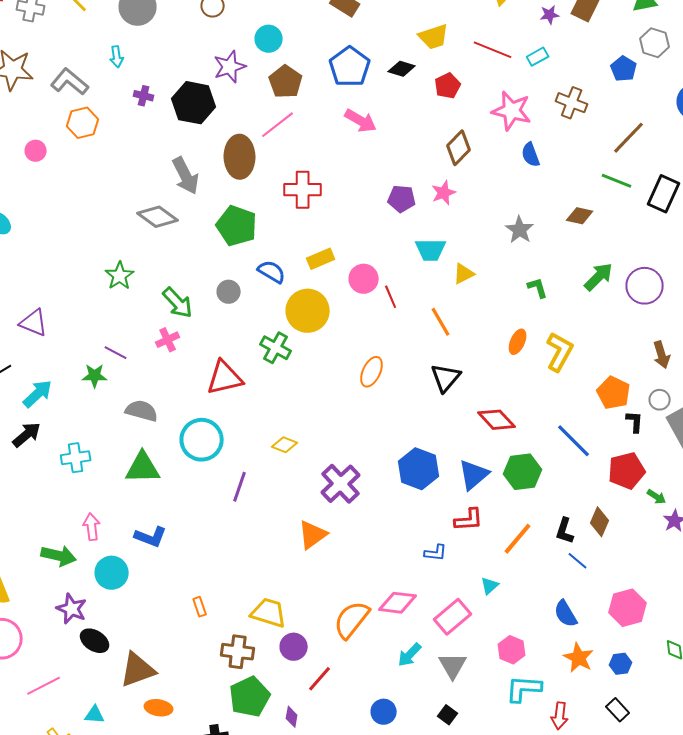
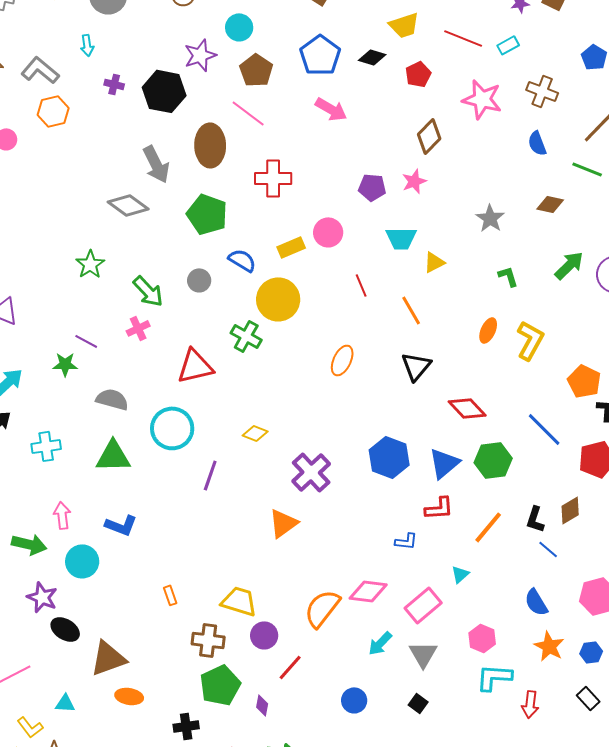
pink line: (278, 125) -> (248, 113), turned 75
blue semicircle: (531, 155) -> (537, 143), moved
pink circle: (364, 279) -> (328, 232), moved
brown diamond: (600, 522) -> (570, 510), turned 36

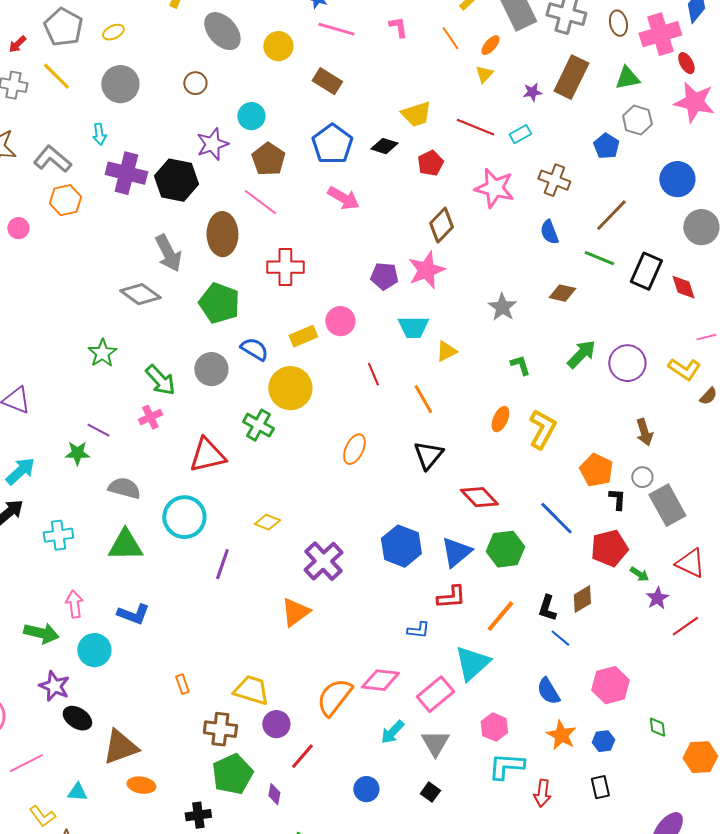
purple cross: (114, 84) -> (126, 173), size x2.0
pink star: (414, 181) -> (426, 270), size x1.5
gray circle: (199, 280) -> (211, 369), size x1.4
cyan triangle: (460, 574) -> (472, 663), size x2.0
black rectangle: (588, 698) -> (600, 787), turned 30

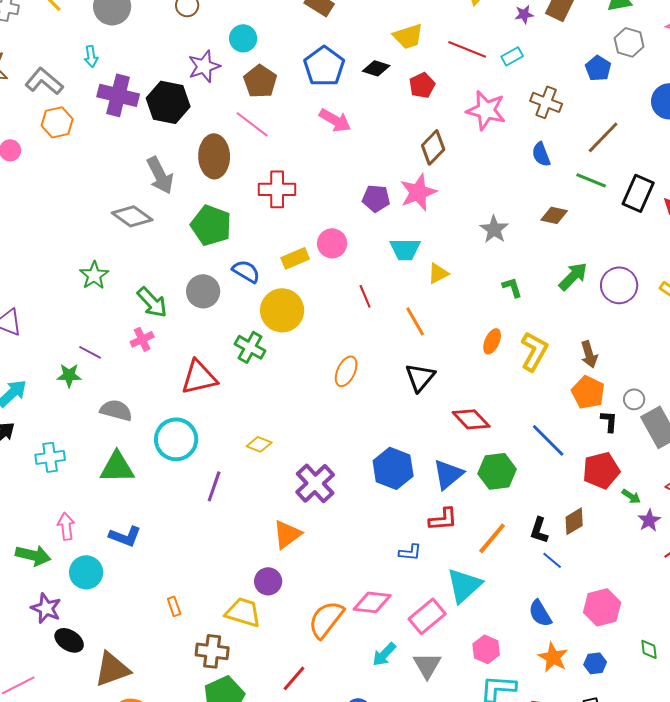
brown arrow: (644, 432) -> (589, 354), moved
purple circle: (276, 724) -> (268, 581), moved

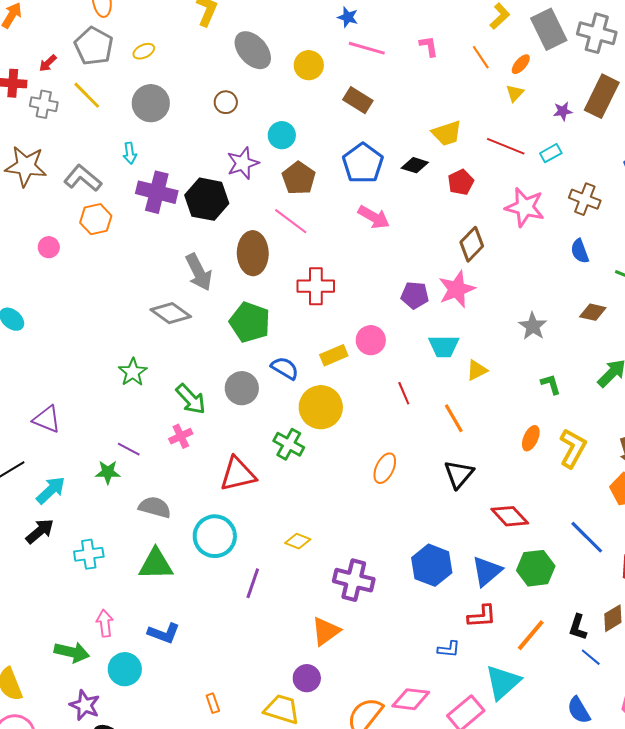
purple cross: (315, 483) -> (354, 580), turned -33

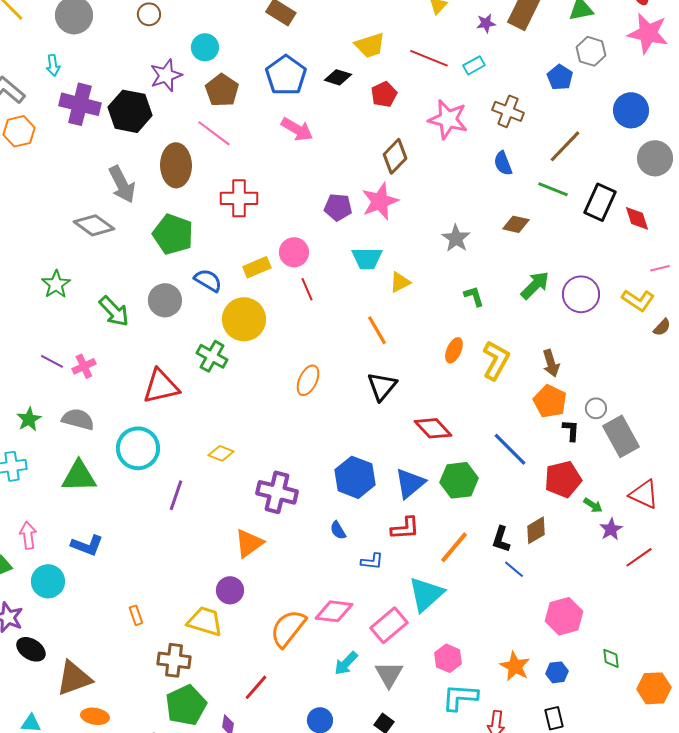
red line: (404, 393) -> (307, 289), moved
pink cross: (181, 436) -> (84, 366), moved
green star: (108, 472) -> (29, 419), moved, turned -30
blue semicircle: (579, 710) -> (338, 530), moved, size x0.7

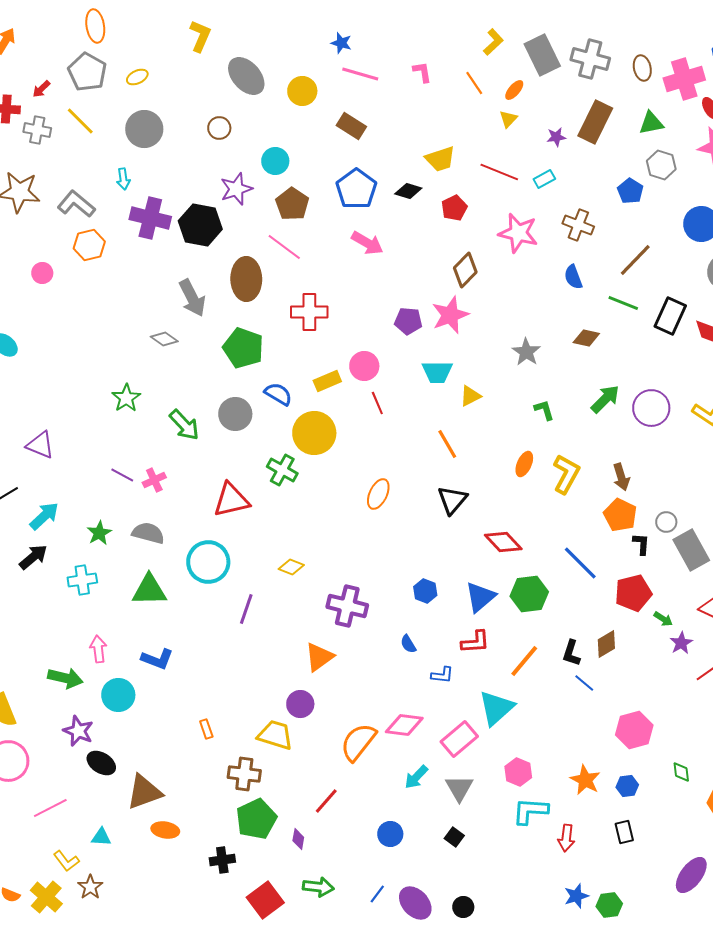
gray diamond: (94, 225) -> (164, 339), size x0.7
blue hexagon: (355, 477) -> (425, 591), size x0.6

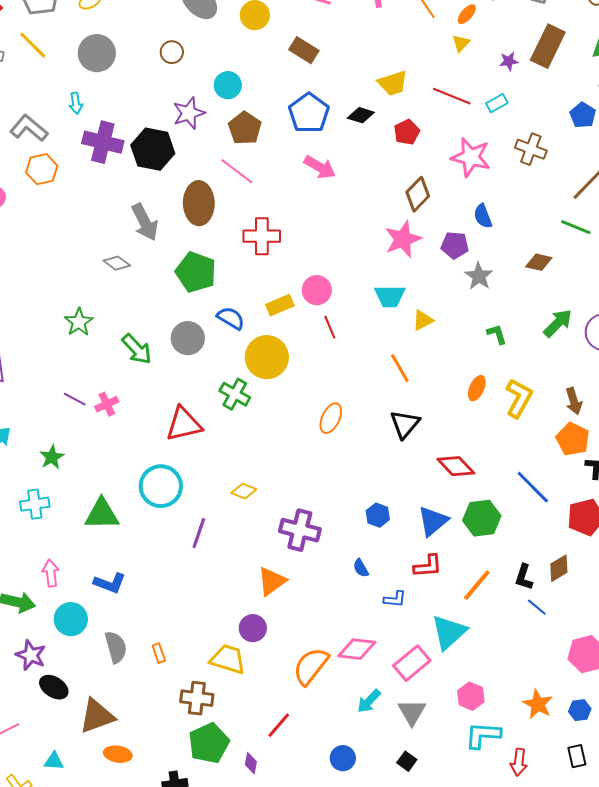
blue semicircle: (573, 277) -> (483, 216), moved
purple pentagon: (408, 321) -> (455, 245), moved
gray semicircle: (148, 533) -> (116, 647), moved, turned 60

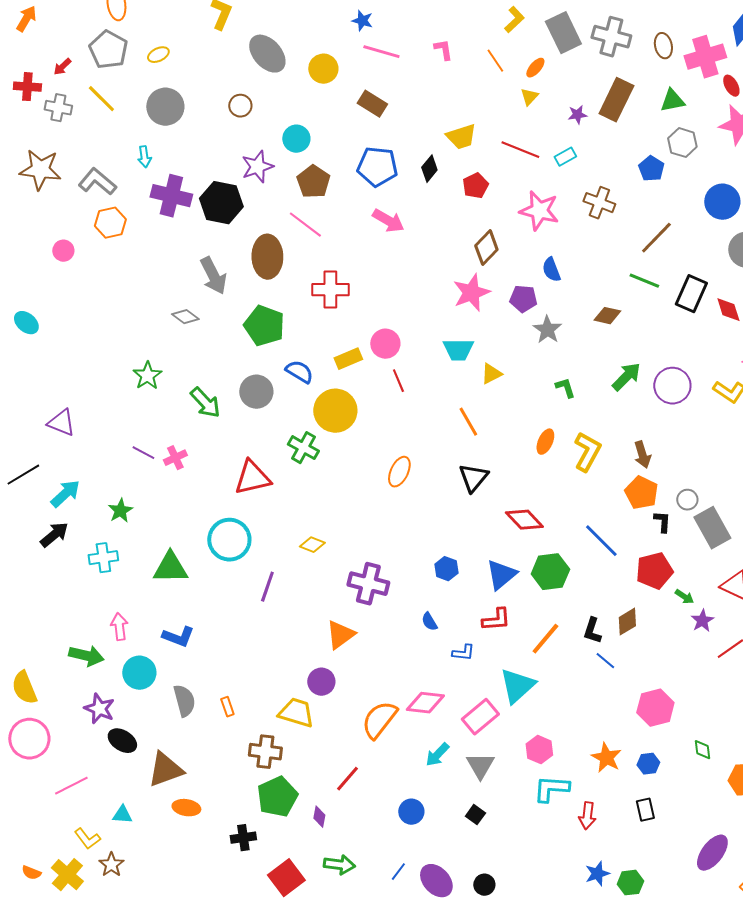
blue pentagon: (309, 113) -> (377, 167), turned -30
black diamond: (361, 115) -> (429, 169), turned -68

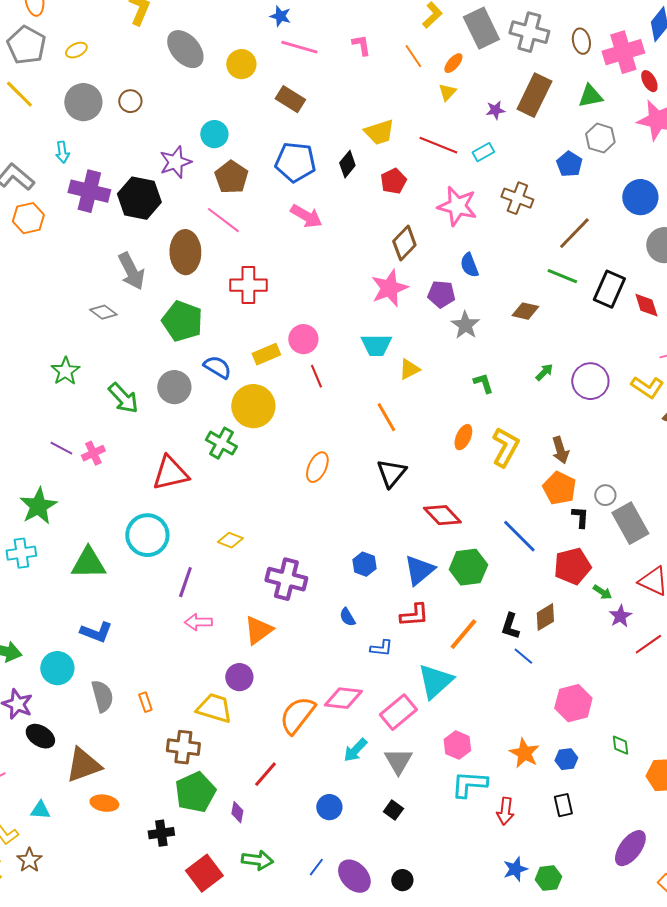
brown circle: (240, 106) -> (130, 101), moved
green arrow: (626, 377) -> (544, 372), size x0.6
green star: (120, 511) -> (38, 506), size x1.5
pink arrow: (119, 627) -> (198, 622), moved, turned -84

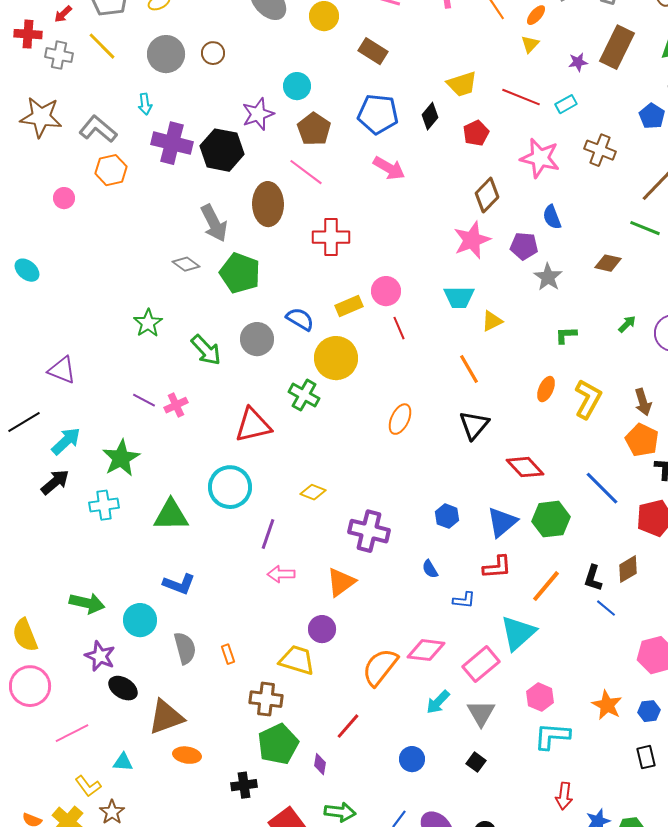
green pentagon: (182, 321) -> (240, 273), moved
green L-shape: (483, 383) -> (566, 335), turned -75
red arrow: (505, 811) -> (564, 796), moved

